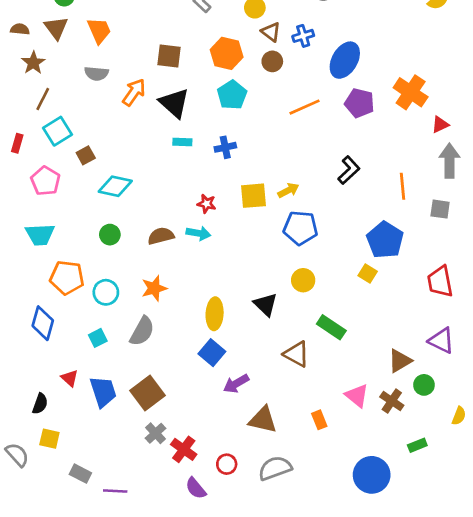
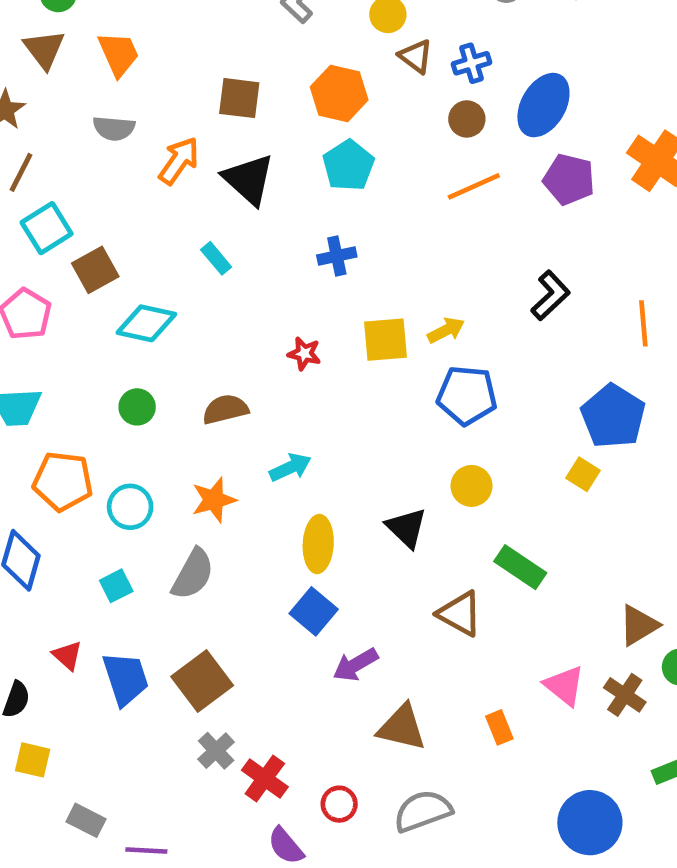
brown circle: (272, 61) -> (467, 119), moved
cyan rectangle: (182, 142) -> (216, 258), moved, turned 48
brown square: (86, 155) -> (95, 270), size x1.4
cyan arrow: (198, 233) -> (290, 467), moved, turned -35

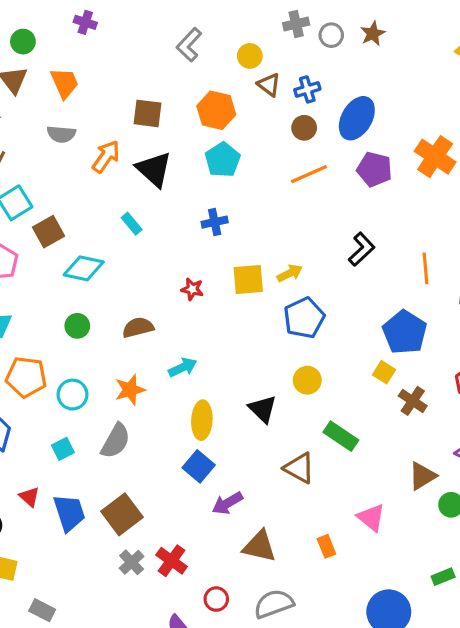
blue pentagon: (467, 395) -> (304, 318), turned -30
brown cross: (625, 695) -> (413, 401), moved
red cross: (265, 779) -> (172, 561), moved

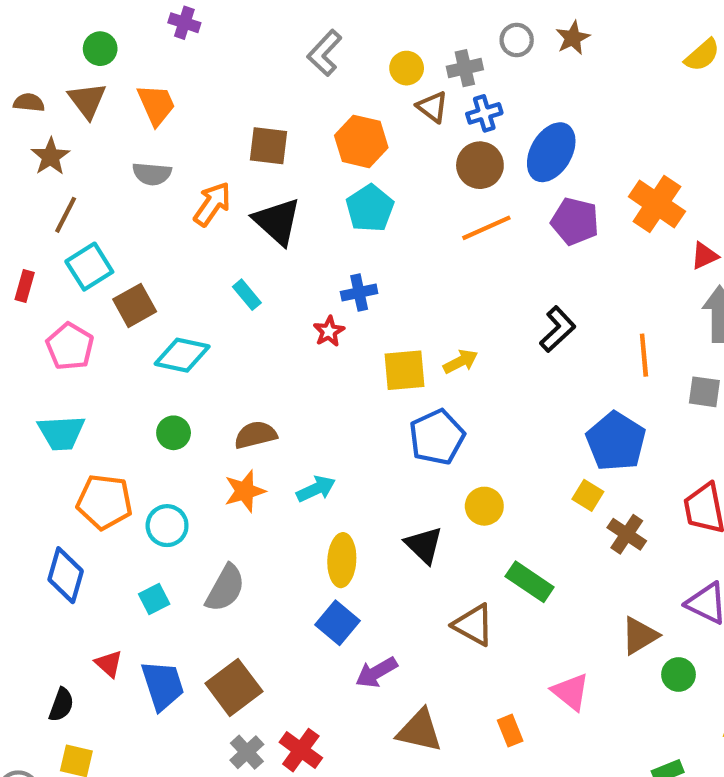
gray cross: (296, 24) -> (465, 68), moved
brown circle: (304, 128) -> (480, 165), size x1.4
red star: (192, 289) -> (329, 331), moved, turned 30
blue pentagon: (304, 318) -> (437, 437), moved
orange star: (130, 390) -> (245, 491), moved

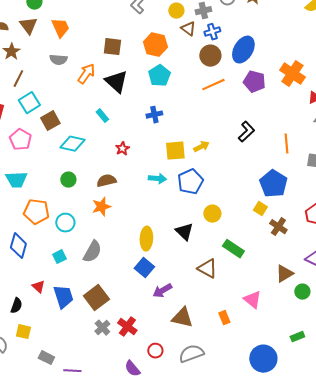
red star: (329, 331) -> (122, 149), moved
cyan arrow: (316, 489) -> (157, 179), moved, turned 30

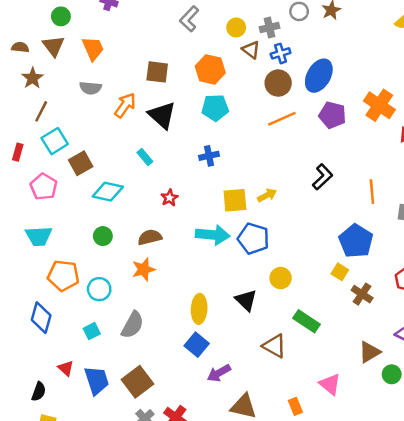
cyan pentagon: (159, 76) -> (215, 108), turned 30
cyan arrow: (157, 179) -> (213, 235), size x1.5
blue pentagon: (190, 182) -> (253, 239), turned -30

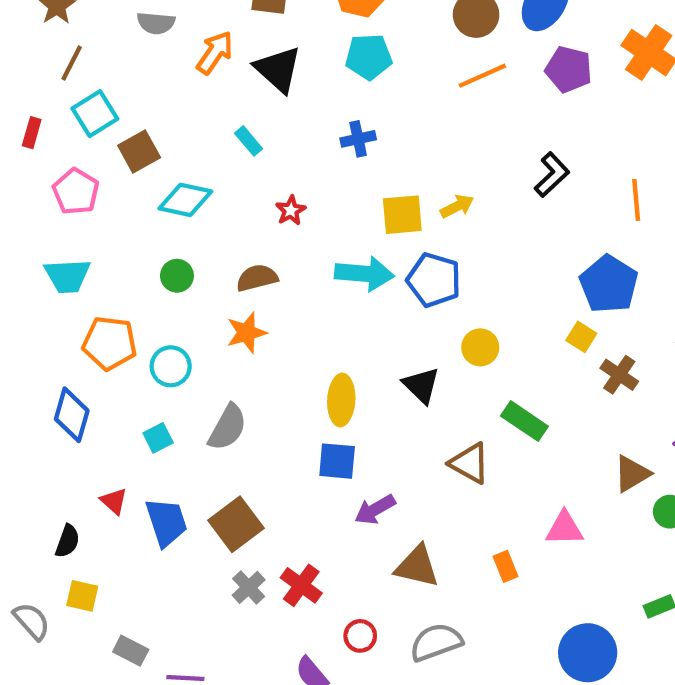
blue square: (197, 345) -> (337, 461), turned -35
pink triangle: (330, 384) -> (564, 528), turned -40

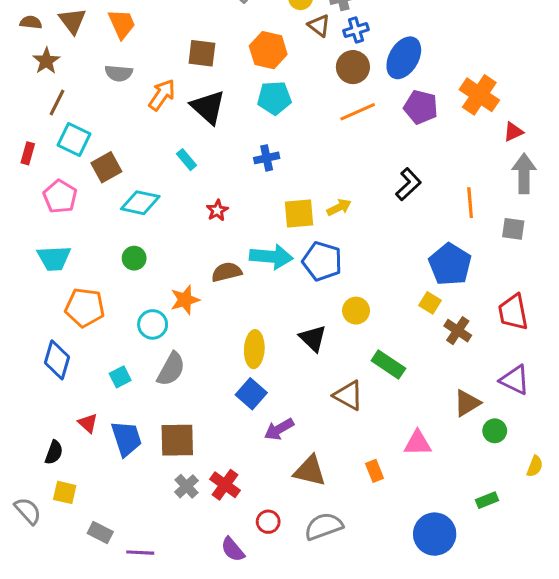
cyan square: (95, 114) -> (74, 139), turned -32
brown semicircle: (257, 278) -> (227, 272), moved
cyan circle: (171, 366) -> (153, 324), moved
blue square: (337, 461) -> (251, 394), turned 36
brown square: (236, 524) -> (177, 440), turned 36

